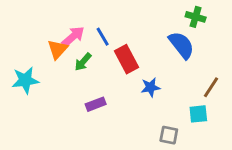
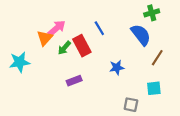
green cross: (196, 17) -> (152, 13), turned -32
blue line: (103, 37) -> (99, 28), moved
red rectangle: (127, 59) -> (82, 46), moved
brown line: (211, 87) -> (157, 58), moved

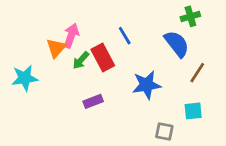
pink arrow: (57, 28) -> (71, 36), turned -30
blue star: (117, 68) -> (147, 85), size x1.5

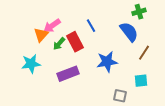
pink arrow: (71, 36) -> (52, 26), turned -144
cyan star: (25, 78) -> (31, 64), moved
purple rectangle: (93, 101) -> (68, 74), size x1.5

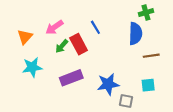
blue semicircle: (129, 32) -> (135, 34), turned 40
orange triangle: (41, 35) -> (25, 37), moved
brown line: (144, 53) -> (151, 56), turned 49
blue star: (107, 62) -> (108, 84), moved

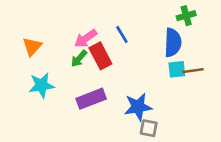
pink arrow: (54, 27) -> (86, 38), moved
cyan square: (148, 85) -> (177, 69), moved
gray square: (126, 101) -> (149, 128), moved

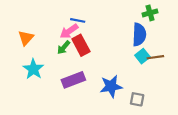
blue line: (122, 34) -> (78, 20), moved, turned -48
cyan square: (177, 69) -> (142, 56), turned -32
cyan star: (42, 85) -> (33, 69), turned -30
gray square: (149, 128) -> (137, 99), moved

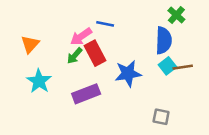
green cross: (150, 13) -> (176, 15), turned -32
blue line: (78, 20) -> (105, 24), moved
blue star: (111, 86) -> (128, 73), moved

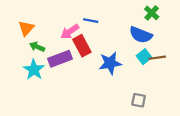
blue semicircle: (164, 40) -> (141, 35), turned 110
orange triangle: (30, 44) -> (26, 28), moved
green arrow: (75, 56) -> (37, 47), moved, turned 72
purple rectangle: (86, 94) -> (60, 59), moved

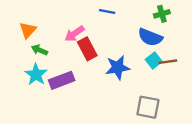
green cross: (152, 13) -> (162, 14), turned 32
blue line: (91, 21) -> (107, 12), moved
purple rectangle: (60, 59) -> (62, 80), moved
gray square: (139, 100) -> (148, 107), size x1.5

